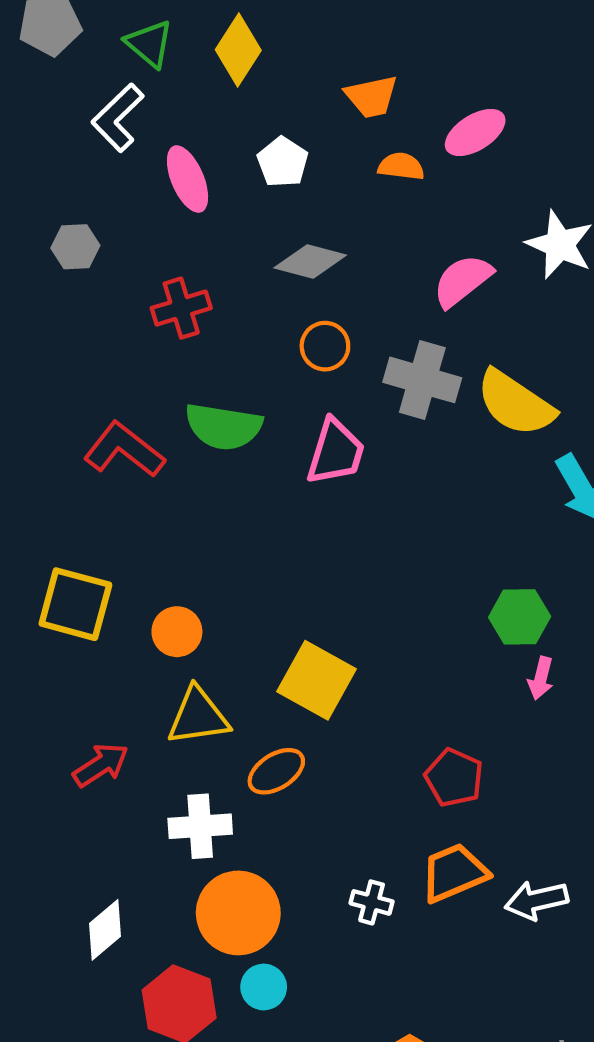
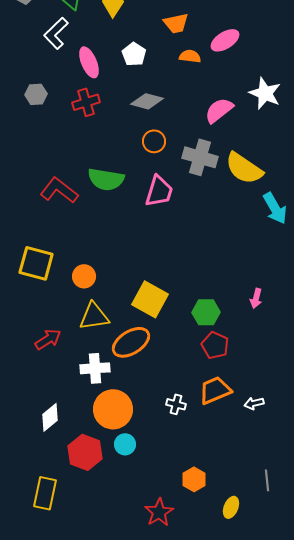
red cross: (181, 308) -> (86, 102), moved
green hexagon: (520, 617) -> (206, 312), moved
orange ellipse: (276, 771) -> (131, 342), size x1.4
white arrow: (536, 900) -> (254, 403), size x0.7

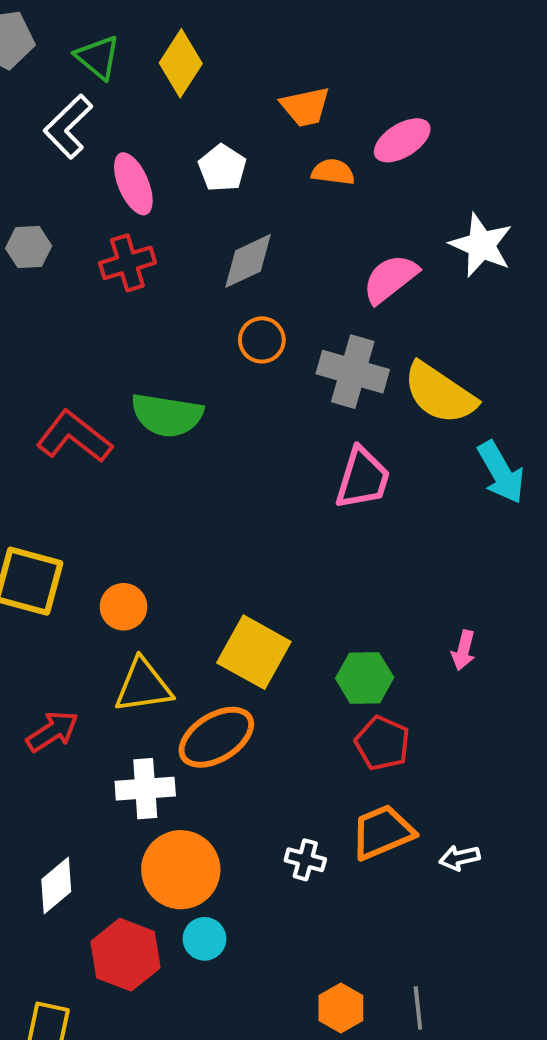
gray diamond: (147, 101) -> (248, 261), turned -40
pink trapezoid: (159, 191) -> (363, 478), moved
gray line: (267, 480) -> (418, 1008), moved

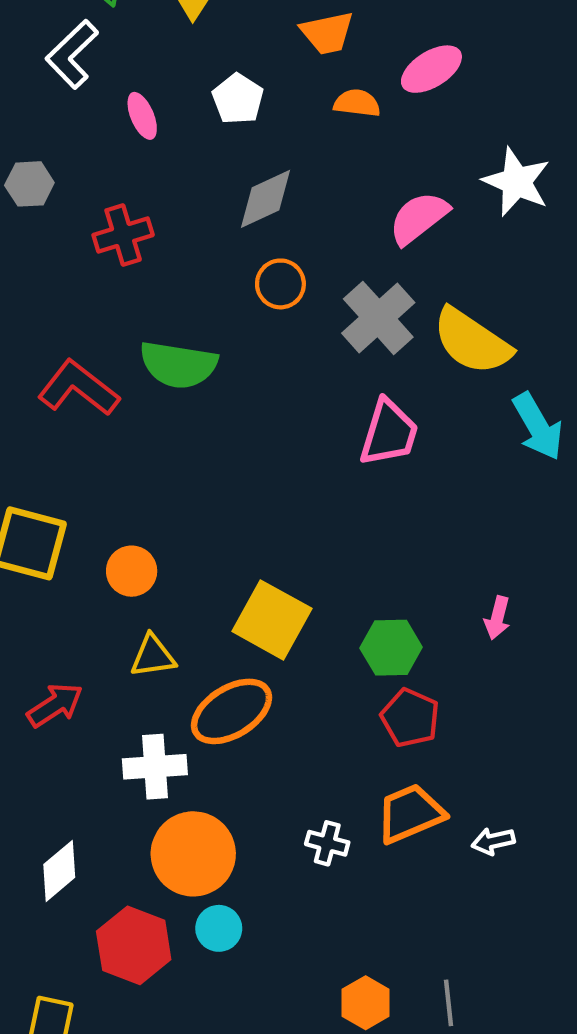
pink ellipse: (133, 184) -> (142, 116), size x0.7
red cross: (127, 263) -> (123, 235), moved
gray cross: (353, 372) -> (378, 318), turned 32
yellow triangle: (143, 686) -> (153, 656), size x0.7

